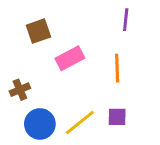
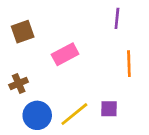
brown square: (38, 31) -> (23, 32), moved
orange line: (117, 68) -> (129, 64), moved

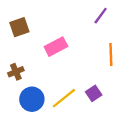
purple line: (117, 18) -> (101, 16), turned 30
purple square: (109, 109) -> (94, 93), turned -35

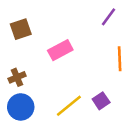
blue circle: (32, 99) -> (21, 107), moved

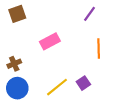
brown square: (21, 29) -> (17, 14), moved

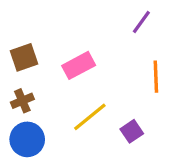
brown square: (17, 14) -> (24, 57), moved
yellow line: (57, 87) -> (90, 117), moved

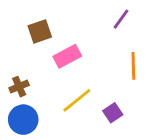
brown square: (24, 57) -> (40, 31), moved

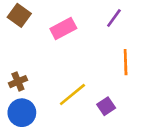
brown square: (40, 31) -> (19, 15), moved, turned -35
pink rectangle: (67, 56) -> (63, 28), moved

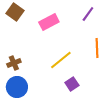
yellow line: (72, 95) -> (61, 60), moved
purple square: (106, 106) -> (72, 84), moved

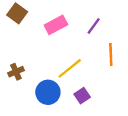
purple line: (88, 14) -> (94, 26), moved
blue circle: (17, 87) -> (48, 92), moved

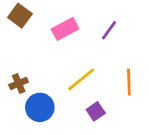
orange line: (111, 55) -> (129, 82), moved
blue circle: (48, 92) -> (40, 107), moved

